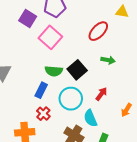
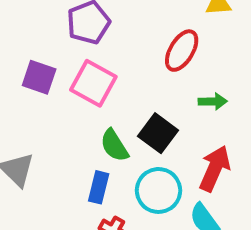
purple square: (28, 18) -> (39, 77), moved
green semicircle: (54, 71) -> (114, 145), turned 66
red arrow: (101, 94) -> (215, 168), size x1.6

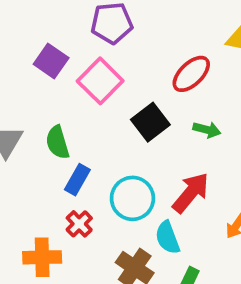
black square: (158, 133) -> (150, 122), moved
green semicircle: (114, 145) -> (57, 142), moved

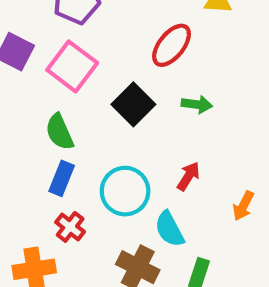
green semicircle: (57, 142) -> (60, 132), moved
red arrow: (191, 193) -> (188, 176), size x0.6

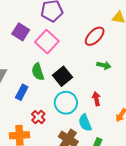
black square: (133, 104) -> (62, 76), moved
red arrow: (188, 176) -> (96, 99), turned -48
blue rectangle: (62, 178) -> (22, 92), moved

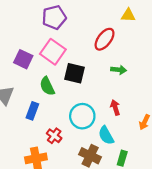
purple square: (21, 32) -> (23, 59), moved
black square: (62, 76) -> (74, 73), moved, turned -30

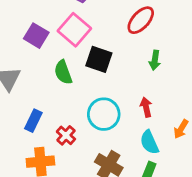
green arrow: (119, 70) -> (155, 60), turned 88
blue rectangle: (32, 111) -> (33, 121), moved
cyan semicircle: (106, 135) -> (149, 142), moved

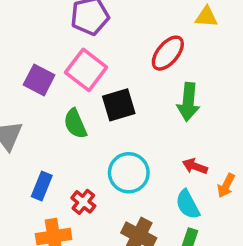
black square: (99, 59) -> (119, 105), turned -32
green arrow: (155, 60) -> (188, 102), size x1.5
red arrow: (146, 107) -> (195, 166), moved, turned -54

